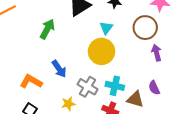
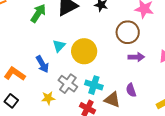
cyan triangle: (106, 28) -> (59, 46), moved
green arrow: (47, 29) -> (38, 13), moved
purple arrow: (156, 53) -> (136, 57), turned 98

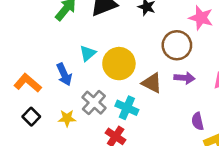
purple semicircle: (131, 90) -> (198, 121), moved
brown triangle: (112, 100) -> (152, 83), moved
black square: (11, 101) -> (31, 117), moved

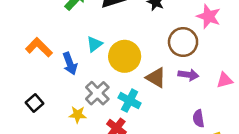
orange L-shape: (28, 83) -> (39, 47), moved
yellow star: (67, 118) -> (78, 115), moved

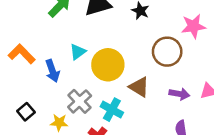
pink star: (209, 16) -> (193, 26), turned -30
purple arrow: (188, 75) -> (179, 94), moved
black square: (34, 103) -> (26, 112), moved

